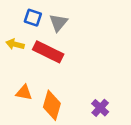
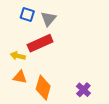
yellow arrow: (15, 44) -> (18, 56), moved
red rectangle: (48, 52) -> (40, 43), turned -50

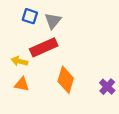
orange diamond: (43, 88) -> (66, 80), moved
purple cross: (83, 90) -> (107, 87), moved

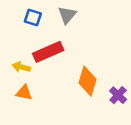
gray triangle: (53, 21) -> (67, 15), moved
orange diamond: (66, 80) -> (88, 81), moved

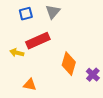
blue square: (33, 18) -> (26, 14), turned -32
orange triangle: (24, 93) -> (30, 85), moved

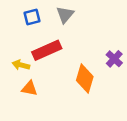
purple cross: (93, 75) -> (114, 59), moved
orange triangle: (30, 85) -> (29, 88), moved

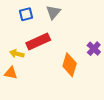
orange triangle: (29, 88) -> (11, 73), moved

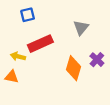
gray triangle: (53, 12) -> (81, 28), moved
purple cross: (94, 49) -> (97, 60), moved

